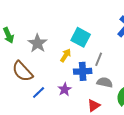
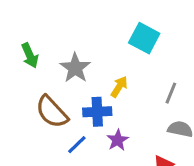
cyan square: (81, 37) -> (144, 38), moved
blue cross: (83, 71) -> (97, 112), moved

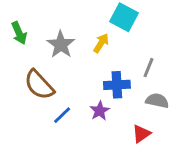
yellow arrow: (119, 87) -> (101, 43), moved
blue cross: (97, 112) -> (117, 85), moved

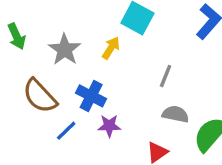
blue cross: (117, 85) -> (91, 96), moved, turned 30
purple star: (100, 111) -> (109, 126), turned 30

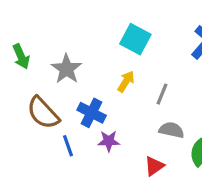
yellow arrow: (111, 48) -> (126, 81), moved
blue line: (66, 131) -> (68, 146), turned -65

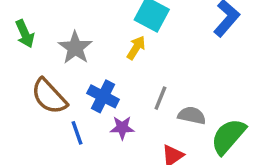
yellow arrow: (126, 81) -> (136, 48), moved
gray line: (162, 94) -> (160, 98), moved

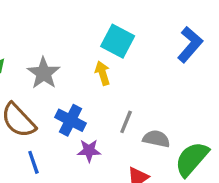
yellow arrow: (136, 48) -> (102, 73), turned -50
blue line: (77, 133) -> (33, 162), moved

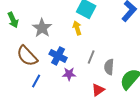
gray semicircle: (156, 139) -> (109, 67), turned -98
blue line: (33, 162) -> (36, 81), turned 48

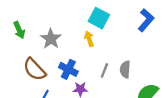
gray semicircle: (109, 67) -> (125, 69), moved

